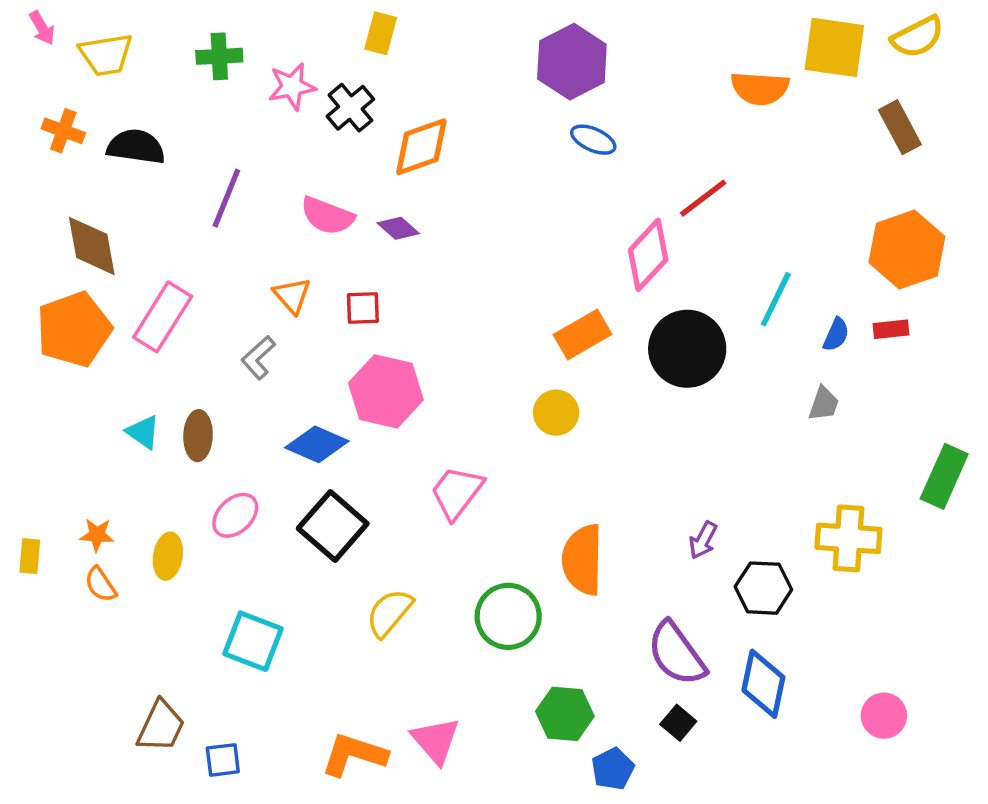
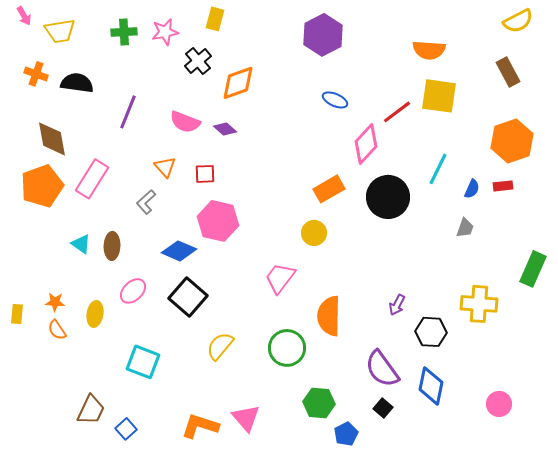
yellow square: (834, 47) -> (439, 96), moved
pink star: (292, 86) -> (165, 32), moved
blue ellipse: (593, 140) -> (335, 100), moved
pink trapezoid: (457, 492) -> (280, 278), moved
blue square: (223, 760) -> (126, 429), turned -35

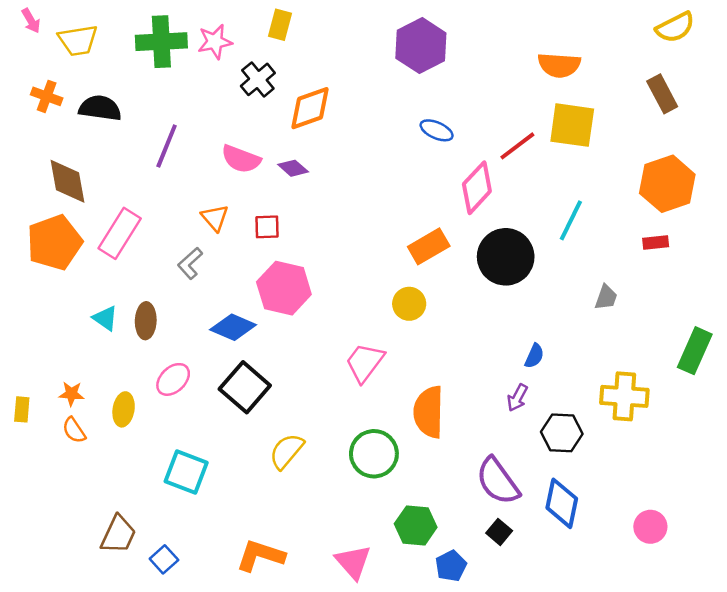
green cross: (124, 32) -> (161, 42), size x1.5
blue semicircle: (472, 189) -> (534, 356), moved
pink triangle: (246, 418) -> (353, 562), moved

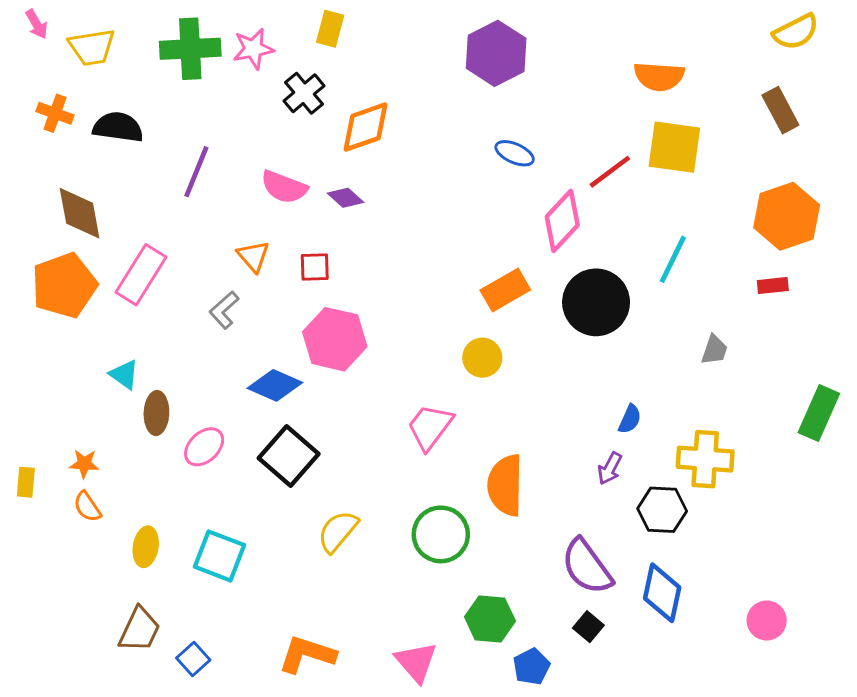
brown ellipse: (146, 321) -> (156, 413), moved
yellow cross: (624, 396) -> (705, 459), moved
yellow ellipse: (124, 409) -> (146, 547), moved

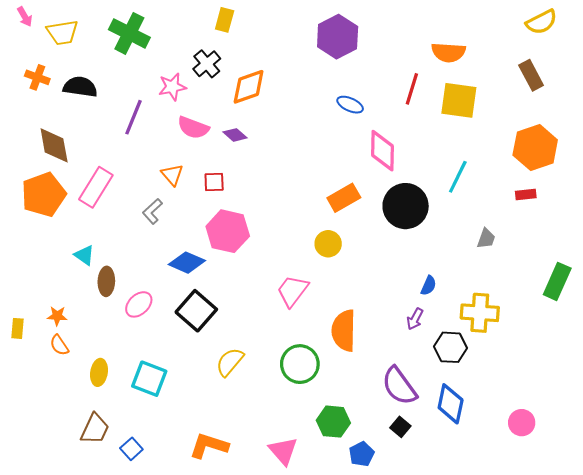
green cross: (190, 49) -> (129, 33), turned 30
pink star: (253, 49) -> (172, 87), moved
red line: (610, 172) -> (412, 89), moved, turned -36
pink diamond: (562, 221) -> (383, 151), turned -42

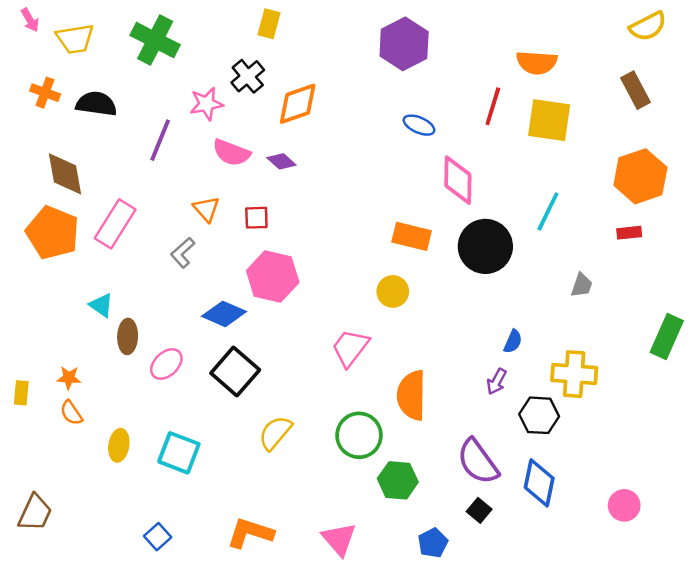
orange pentagon: (44, 195) -> (53, 233), turned -30
orange rectangle: (344, 198) -> (412, 236), turned 44
green hexagon: (333, 422) -> (398, 480), moved
brown trapezoid: (95, 429) -> (35, 513), moved

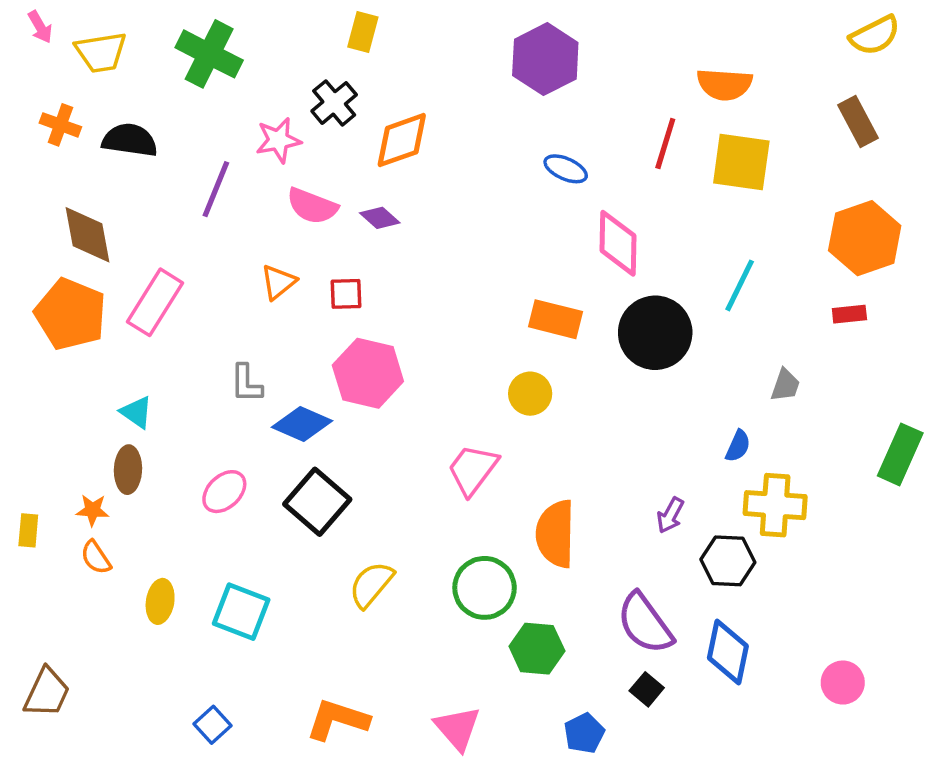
orange triangle: (206, 209) -> (278, 282), turned 32
gray L-shape: (183, 253) -> (246, 383), moved, turned -48
brown ellipse: (128, 336) -> (128, 470), moved
blue semicircle: (513, 341) -> (738, 446), moved

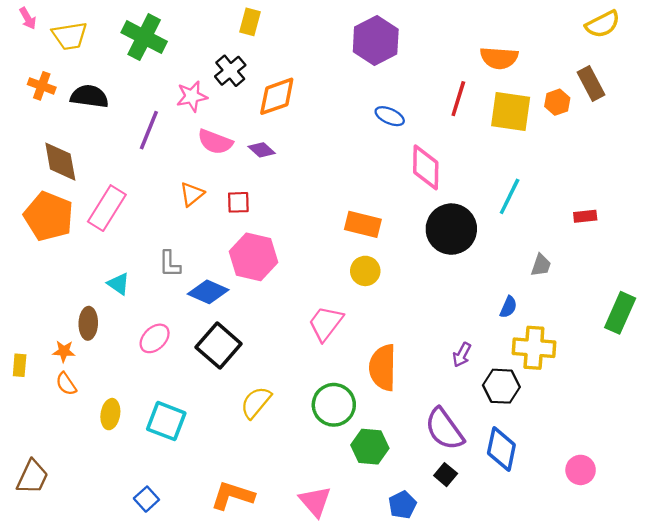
orange hexagon: (865, 238) -> (557, 102), moved, size x0.5
orange rectangle: (555, 319) -> (363, 224), moved
cyan triangle: (136, 412) -> (119, 284), moved

